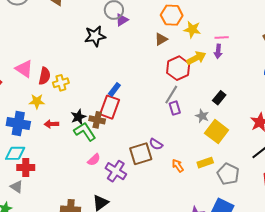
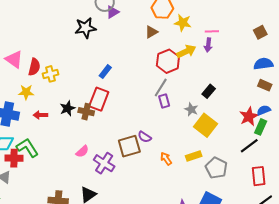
blue rectangle: (114, 90) -> (105, 72), moved
green L-shape: (85, 132) -> (27, 148), moved

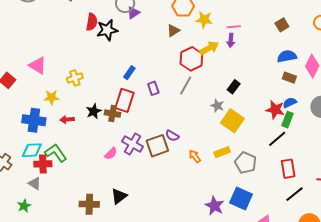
red semicircle: (34, 67) -> (92, 22), moved
purple rectangle: (164, 101) -> (153, 88), moved
red star: (249, 116) -> (275, 110), turned -30
purple cross: (104, 163) -> (133, 144), moved

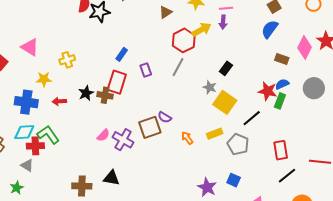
blue semicircle: (287, 56) -> (270, 29), moved, turned -42
black line: (277, 139) -> (252, 118), moved
purple cross: (133, 144) -> (123, 140), moved
black triangle: (119, 196) -> (111, 178), turned 48
blue square: (241, 199) -> (234, 180), size x0.6

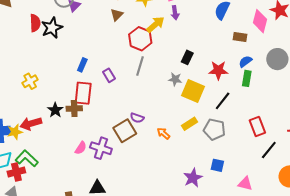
yellow star: (44, 79) -> (15, 132), moved
red star: (268, 91) -> (218, 70), moved
red arrow: (59, 101) -> (31, 124), size x1.5
purple star: (207, 187) -> (193, 178), turned 30

